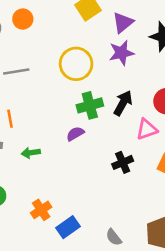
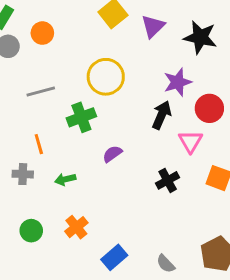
purple star: (121, 53) -> (178, 82), moved
green cross: (90, 105) -> (81, 117), moved
pink triangle: (147, 129) -> (191, 141), turned -35
orange cross: (41, 210) -> (76, 227), moved

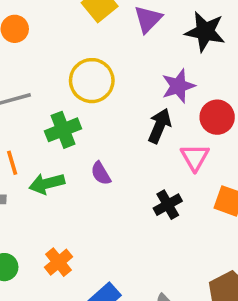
purple semicircle: (112, 154) -> (101, 173), turned -84
green arrow: (65, 179) -> (47, 184), moved, size x1.4

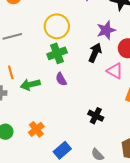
green cross: (63, 130) -> (57, 53), moved
pink triangle: (195, 157) -> (115, 71), turned -30
black cross: (168, 205) -> (96, 116), moved, turned -35

